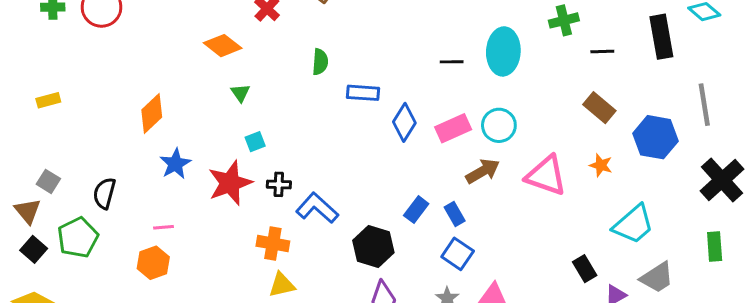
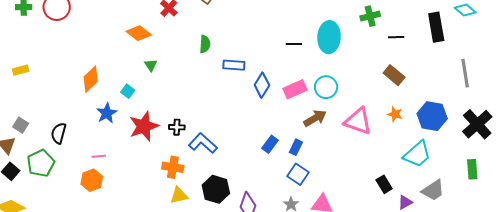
blue hexagon: (656, 137) -> (432, 116), moved
cyan square: (255, 142) -> (128, 91), moved, turned -32
blue rectangle: (455, 214) -> (296, 147), turned 56
black hexagon: (373, 246) -> (216, 189), moved

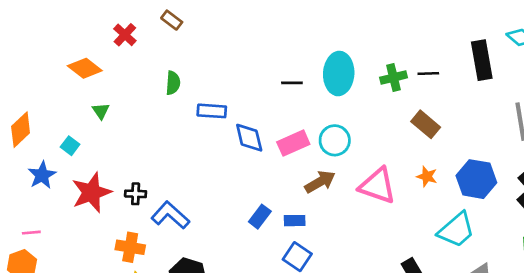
green cross: (370, 16) -> (394, 78), moved
blue diamond: (262, 85) -> (249, 138), turned -45
blue rectangle: (296, 147) -> (295, 221), turned 63

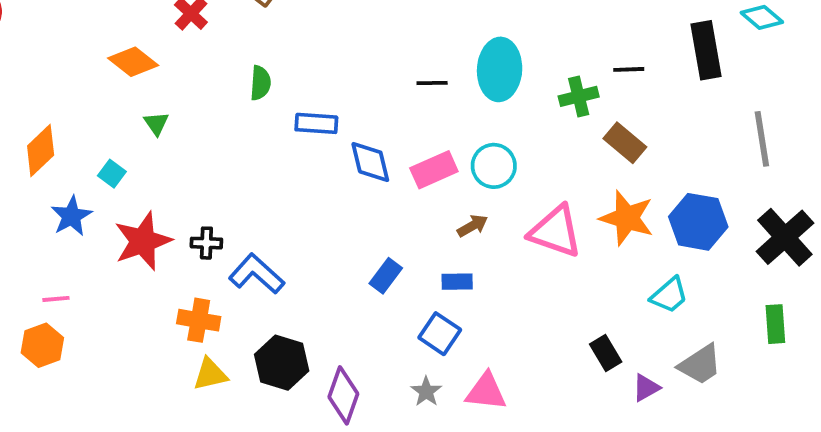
green cross: (394, 78) -> (579, 96), moved
orange star: (427, 176) -> (627, 218), size x1.8
brown arrow: (320, 182) -> (473, 226), size x0.7
blue rectangle: (295, 221) -> (457, 282), moved
cyan trapezoid: (456, 230) -> (669, 295), size x0.7

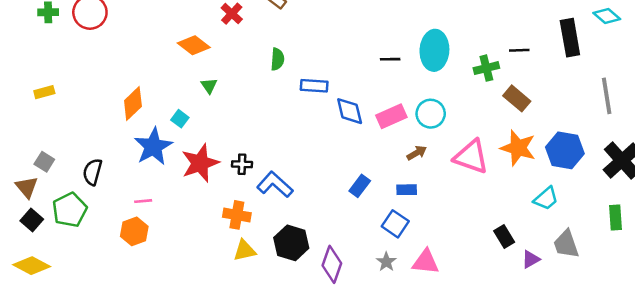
blue star: (71, 216) -> (153, 147), size x1.4
gray trapezoid: (700, 365) -> (566, 244), turned 104

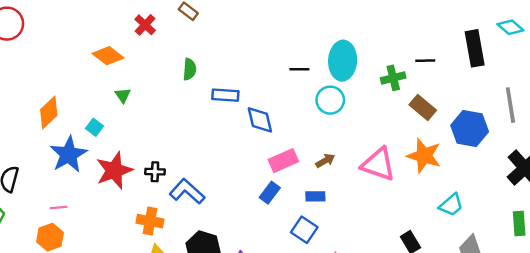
cyan circle: (431, 114) -> (330, 100), moved
pink rectangle: (391, 116) -> (283, 161), moved
blue hexagon: (565, 150) -> (470, 128), moved

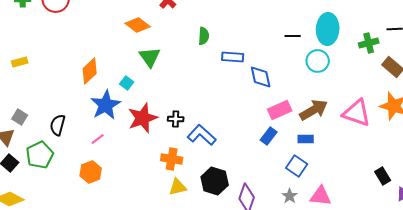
green triangle: (123, 95) -> (150, 57), size x1.6
brown arrow: (325, 161) -> (314, 110), size x1.8
pink line: (59, 207) -> (98, 139), moved, turned -32

